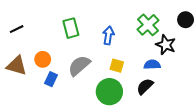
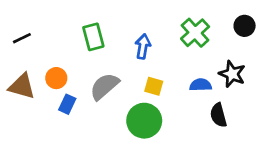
black star: (166, 45) -> (232, 74), moved
black semicircle: (145, 86) -> (218, 115), moved, turned -60

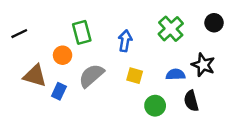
orange circle: (56, 78) -> (63, 55), moved
brown triangle: (22, 86) -> (35, 76), moved
green circle: (144, 121) -> (155, 106), moved, size x0.7

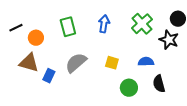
blue arrow: (125, 41) -> (104, 24), moved
orange circle: (63, 55) -> (36, 38), moved
black star: (203, 65) -> (169, 40), moved

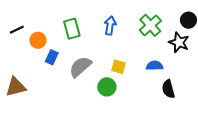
brown triangle: (29, 63) -> (16, 87), moved, turned -30
blue rectangle: (49, 76) -> (52, 57), moved
green circle: (129, 88) -> (107, 87), moved

